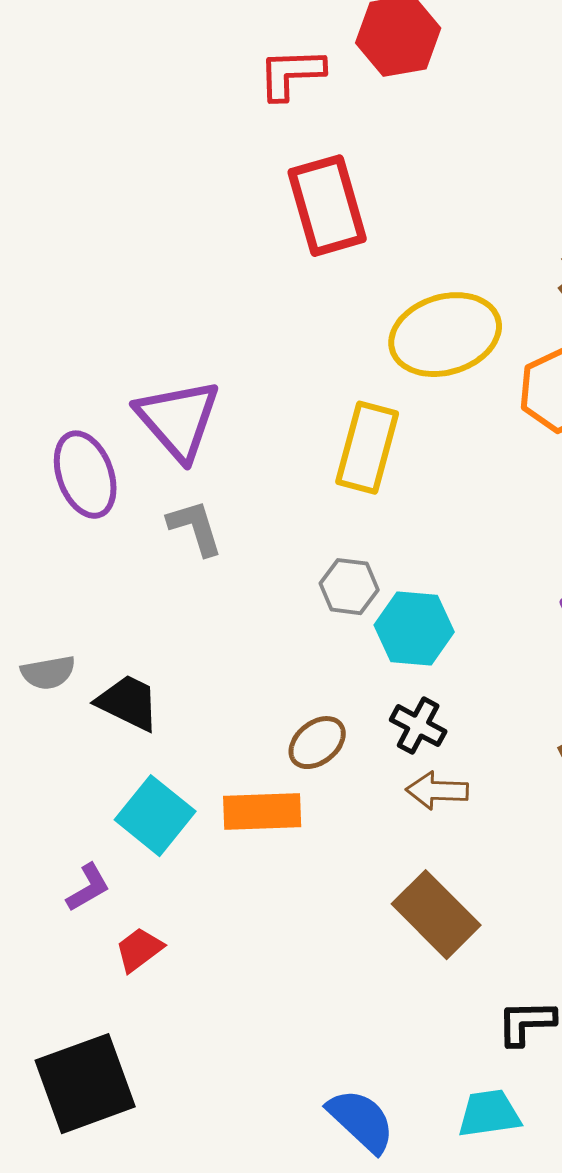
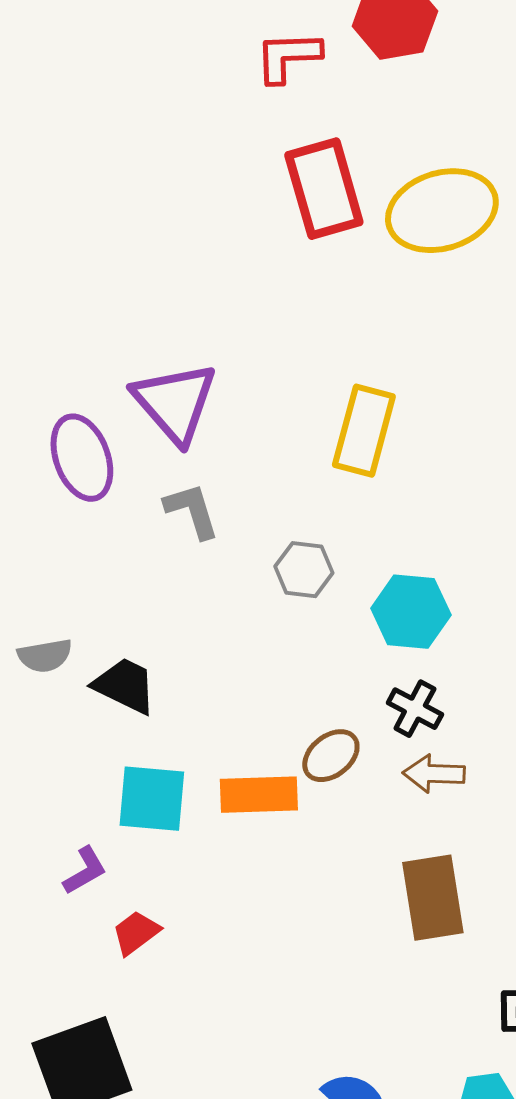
yellow ellipse: (445, 335) -> (442, 211), moved
gray hexagon: (349, 587) -> (304, 570), moved
brown ellipse: (317, 743) -> (331, 756), moved
cyan square: (155, 816) -> (152, 799), turned -34
brown rectangle: (436, 915) -> (433, 898), turned 36

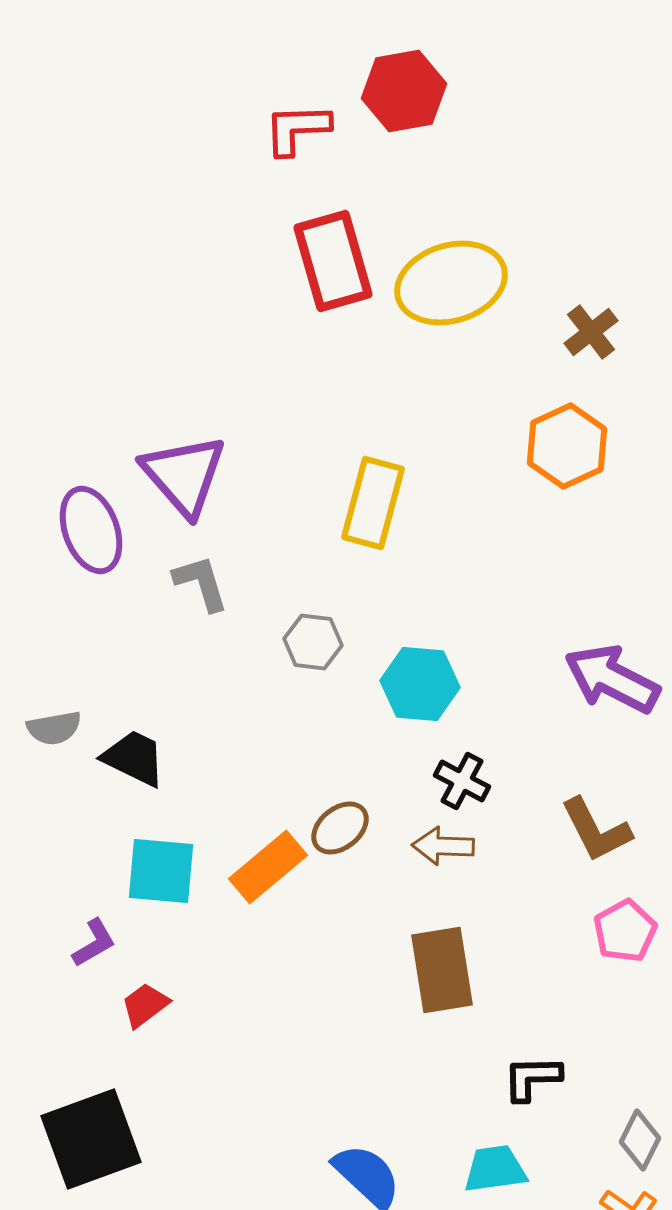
black cross: (415, 709) -> (462, 781), moved
orange rectangle: (259, 795) -> (268, 867), turned -38

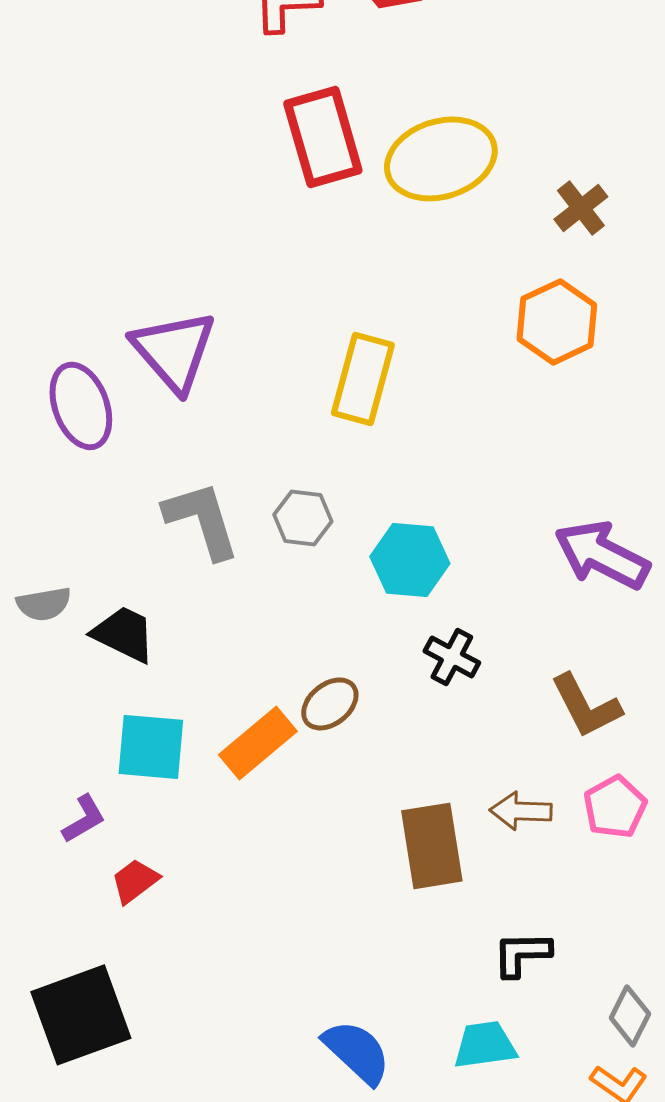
gray L-shape: (201, 583) -> (202, 520), moved, size x1.4
brown arrow: (443, 846) -> (521, 811), moved

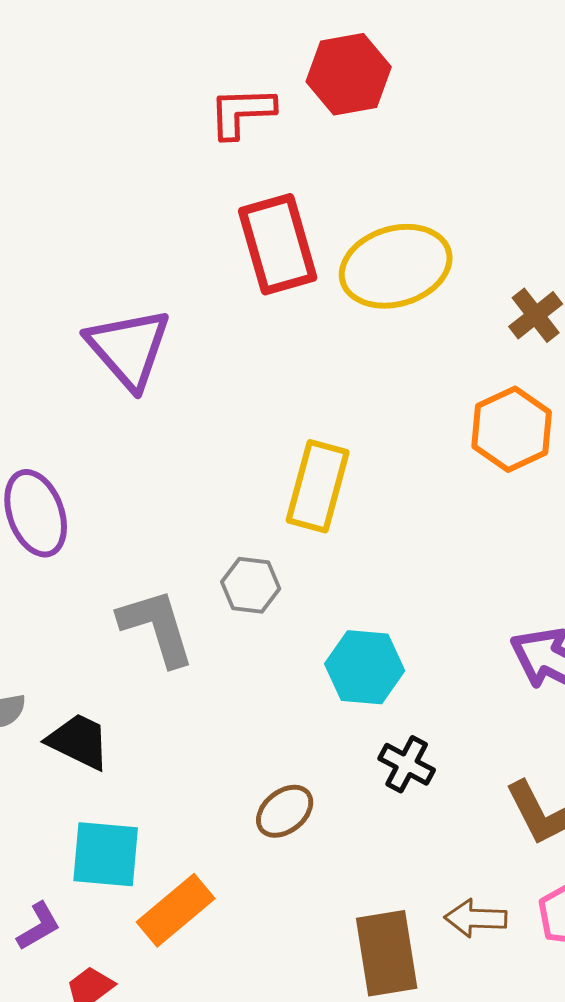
purple triangle: (174, 351) -> (129, 348), moved
gray hexagon: (303, 518) -> (251, 585), moved
orange rectangle: (258, 743) -> (176, 910), moved

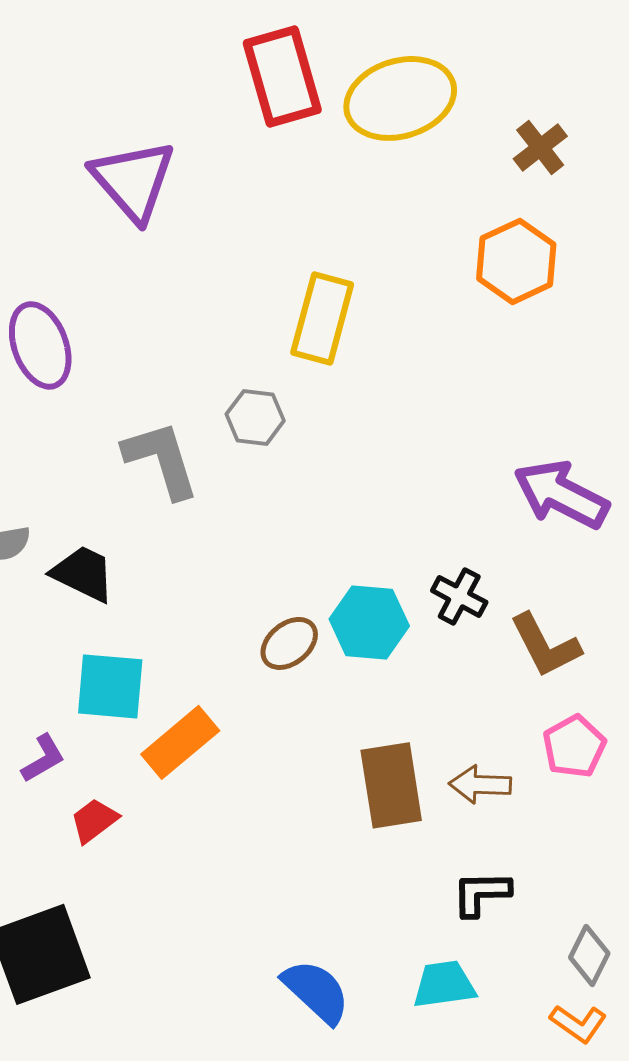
cyan hexagon: (365, 667) -> (369, 622), moved
black cross: (407, 764) -> (459, 596), moved
brown arrow: (476, 918) -> (480, 784), moved

